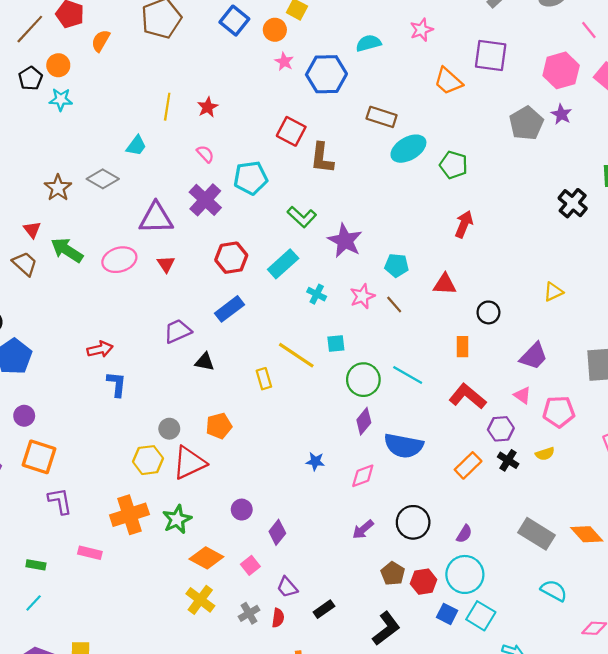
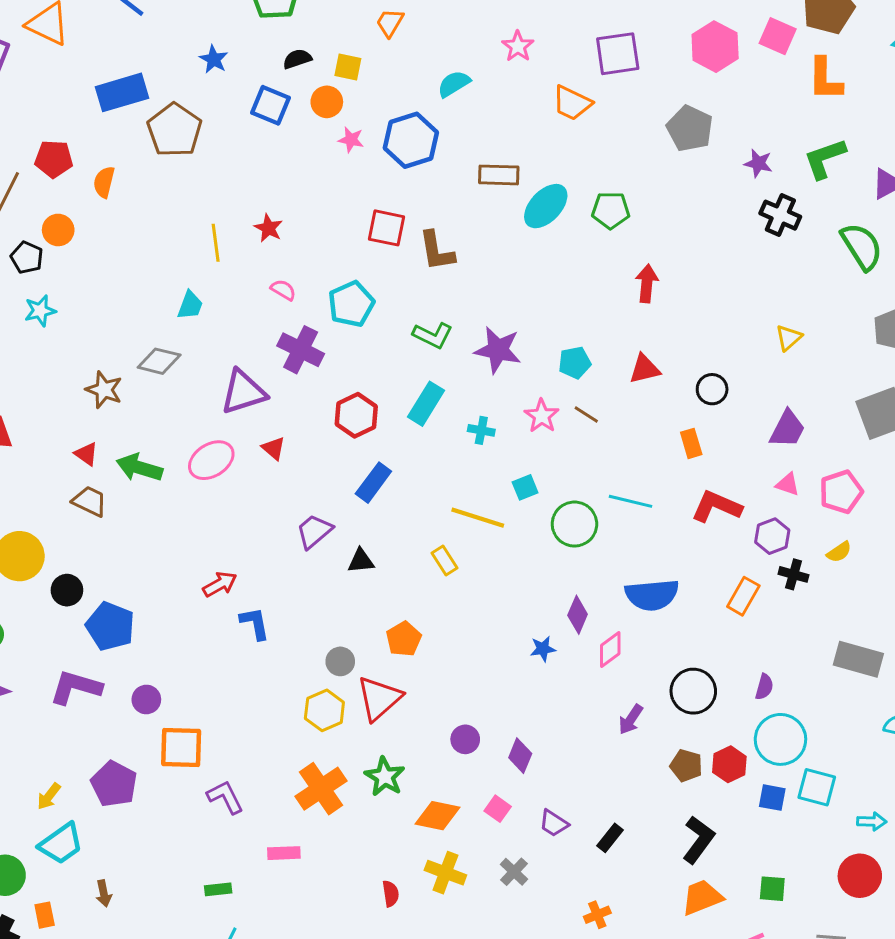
cyan star: (61, 99) -> (40, 311), moved
purple star: (561, 114) -> (758, 163), moved
purple diamond: (364, 421) -> (578, 615), moved
red semicircle: (278, 618) -> (391, 894), moved

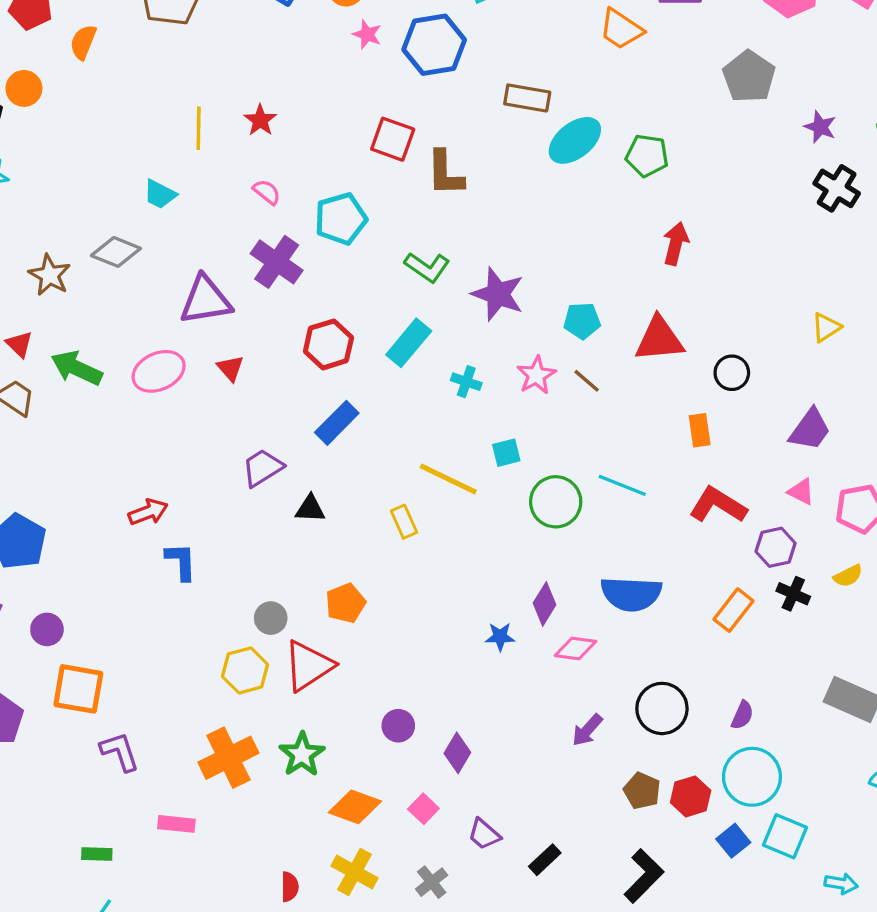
cyan trapezoid: (190, 305) -> (160, 194), turned 88
red triangle: (644, 369) -> (659, 339), size x1.4
pink diamond: (610, 650) -> (575, 648), turned 36
blue square: (772, 798) -> (733, 841), turned 32

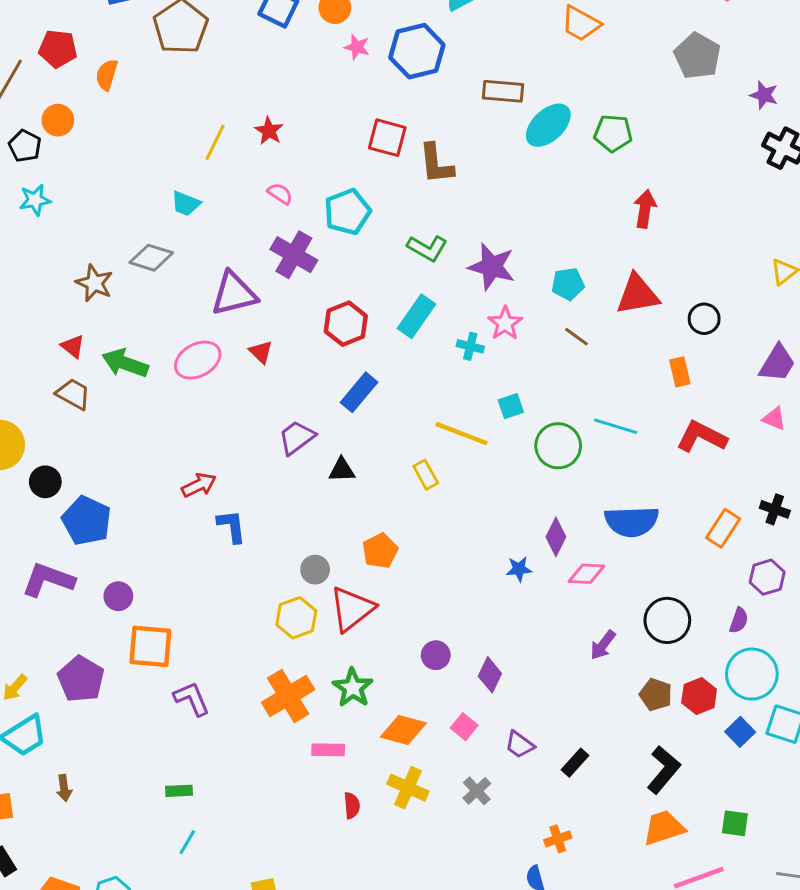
yellow line: (199, 128) -> (215, 142), turned 30
pink star: (536, 375) -> (505, 323), moved
purple hexagon: (776, 547) -> (767, 577), moved
pink rectangle: (176, 824) -> (328, 750), moved

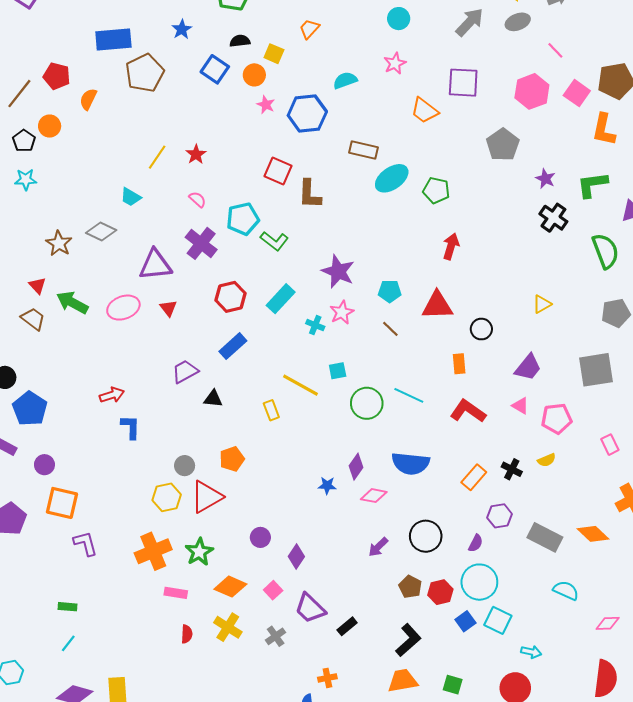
green L-shape: (427, 248) -> (274, 241), moved
purple trapezoid: (520, 745) -> (310, 608), size x1.5

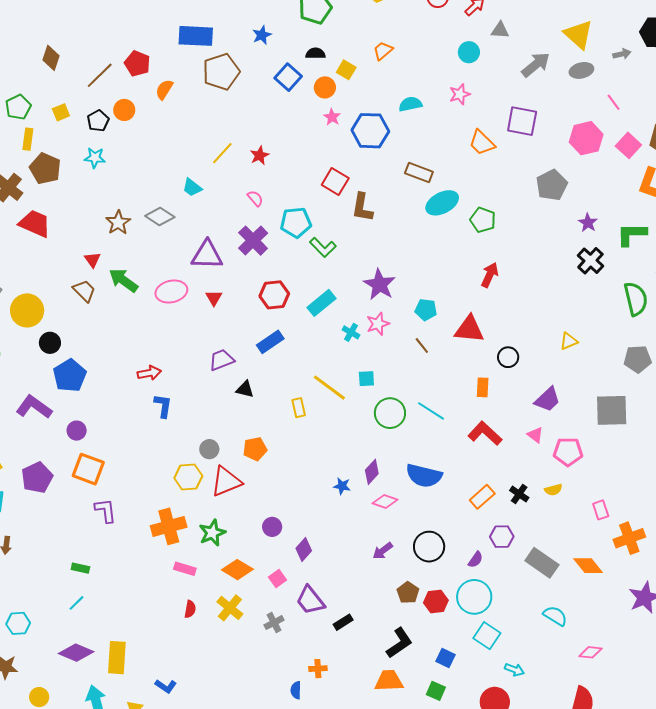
pink rectangle: (610, 445) -> (601, 510), moved
blue square: (465, 621) -> (446, 658), moved, turned -36

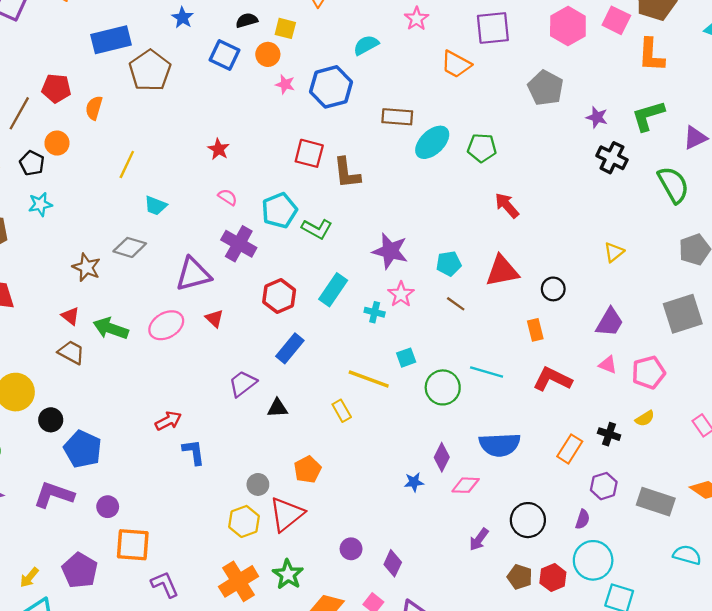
yellow line: (222, 153) -> (127, 165), moved
red arrow: (490, 275) -> (507, 205), turned -50

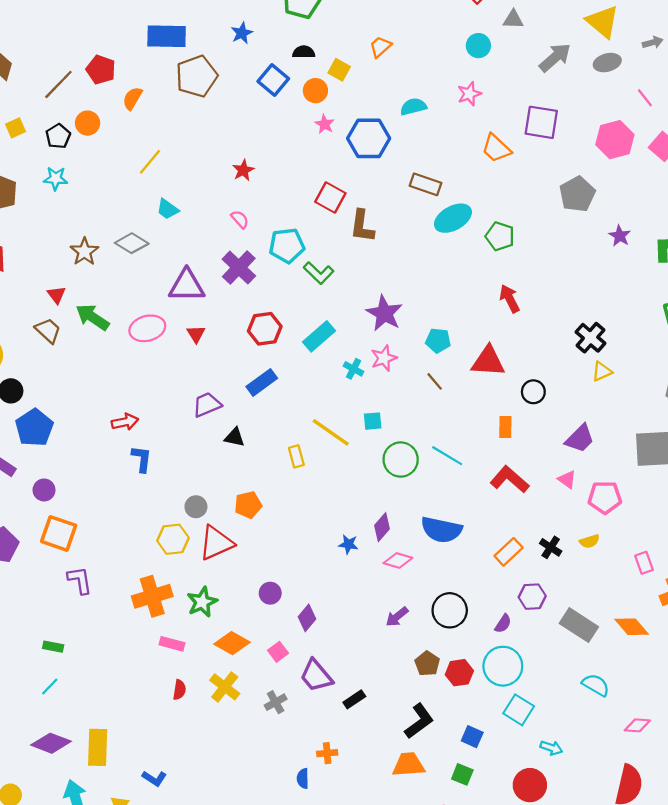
black cross: (612, 158) -> (590, 338), moved

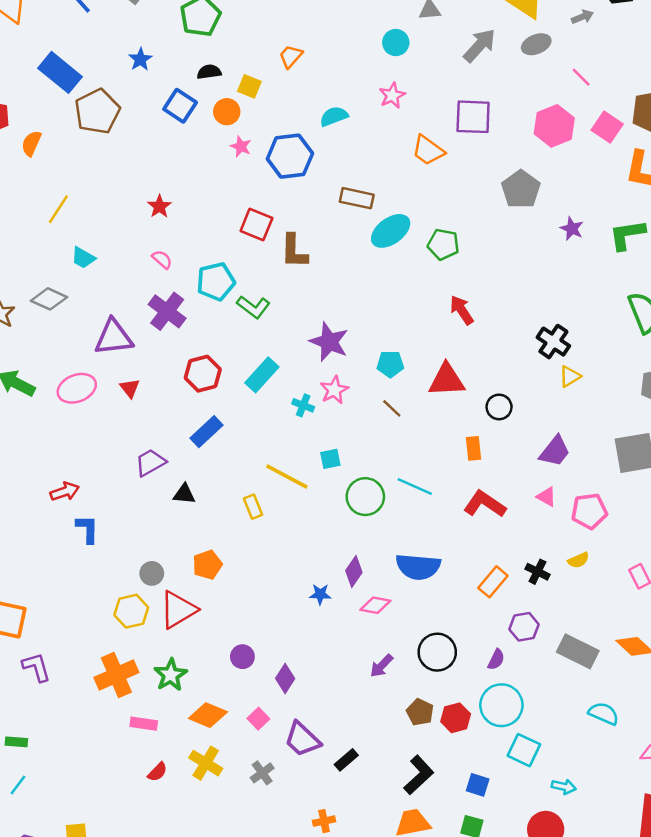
blue rectangle: (167, 36) -> (60, 72), turned 45
red semicircle: (179, 690) -> (157, 772), turned 42

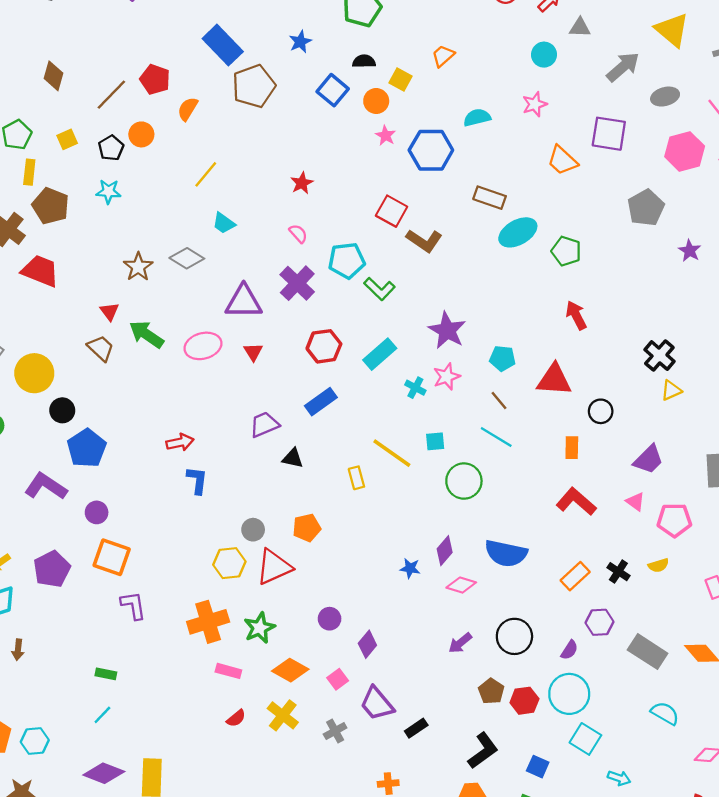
gray ellipse: (536, 44) -> (665, 97), moved
brown L-shape: (294, 251) -> (424, 241), turned -64
cyan line: (415, 487) -> (496, 437), moved

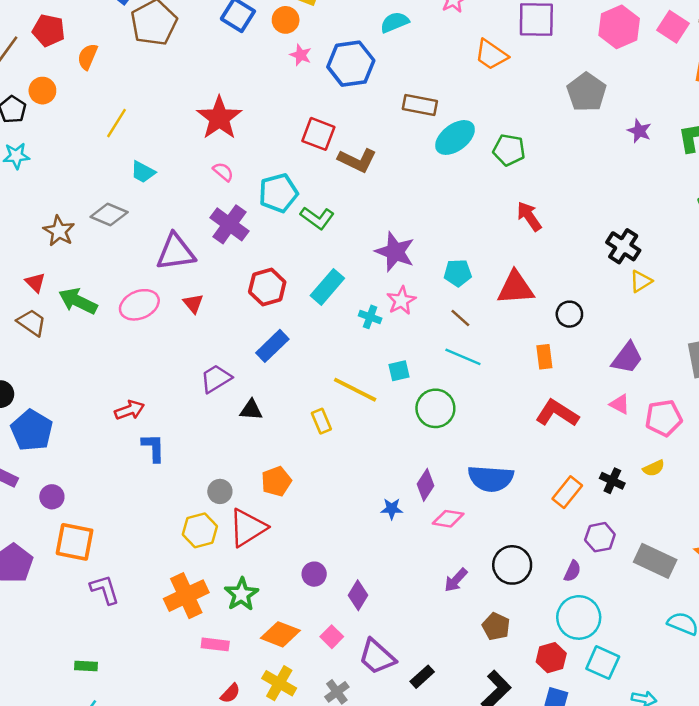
red star: (302, 183) -> (219, 118), size x1.8
red hexagon: (524, 701) -> (551, 658), moved

